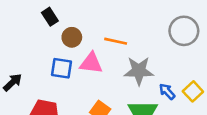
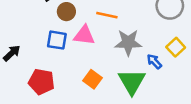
yellow square: (193, 91) -> (176, 47), moved

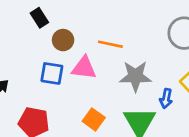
blue arrow: (154, 61) -> (166, 99), turned -126

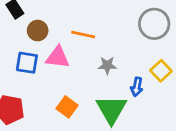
gray star: (135, 76) -> (107, 65), size x0.6

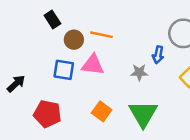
orange line: (83, 35) -> (102, 35), moved
blue arrow: (137, 87) -> (158, 55), moved

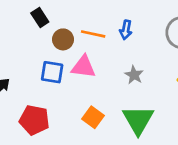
blue arrow: (158, 55) -> (126, 30), moved
gray star: (139, 72) -> (134, 75), turned 30

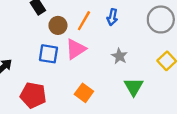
orange line: (93, 34) -> (84, 21), turned -72
pink triangle: (83, 67) -> (76, 49), turned -40
green triangle: (138, 120) -> (134, 87), moved, size x0.7

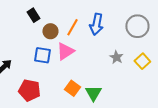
blue arrow: (112, 17) -> (96, 24), size x1.5
gray star: (119, 56) -> (116, 57), moved
green triangle: (134, 87) -> (93, 93), moved

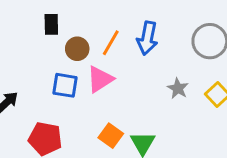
black rectangle: (33, 15) -> (51, 24), turned 32

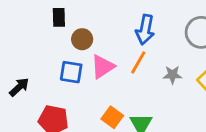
orange line: (111, 43) -> (138, 62), moved
gray star: (178, 88) -> (172, 75), turned -30

